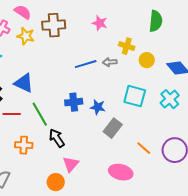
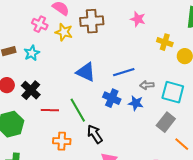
gray arrow: (110, 62) -> (147, 85), moved
blue line: (86, 64) -> (124, 72), moved
blue triangle: (24, 83) -> (86, 72), moved
blue cross: (74, 102) -> (112, 98), turned 30
gray rectangle: (113, 128) -> (166, 122), moved

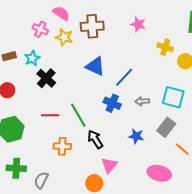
blue triangle: (86, 72) -> (95, 66), moved
blue line: (124, 72) -> (124, 77), turned -30
gray arrow: (147, 85) -> (142, 101), moved
black cross: (31, 90) -> (46, 78), moved
blue star: (136, 103) -> (136, 136), moved

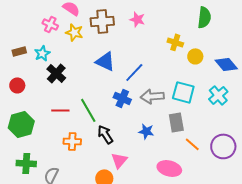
pink star: (138, 24) -> (137, 19), moved
gray arrow: (142, 101) -> (152, 96), size x1.6
gray rectangle: (166, 127) -> (176, 122), turned -48

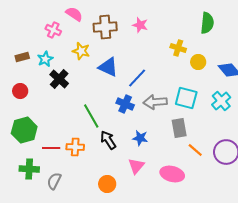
yellow star: (74, 32) -> (81, 51), moved
red line: (60, 110) -> (51, 148), moved
blue star: (146, 131) -> (140, 138), moved
pink triangle: (119, 160) -> (136, 166), moved

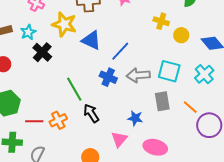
yellow star: (81, 51) -> (64, 24), size x1.4
blue star: (140, 138) -> (135, 118), moved
orange cross: (75, 147) -> (58, 120), turned -30
orange line: (195, 150) -> (190, 107), moved

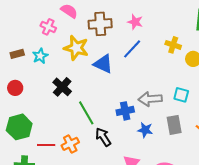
blue line: (120, 51) -> (132, 49), moved
black cross: (42, 52) -> (62, 87), moved
cyan square: (169, 71) -> (181, 95), size x0.7
blue cross: (108, 77) -> (125, 111), moved, turned -36
blue star: (135, 118) -> (145, 130), moved

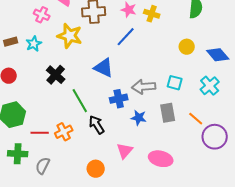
yellow cross: (173, 45) -> (152, 14), moved
blue triangle: (103, 64) -> (104, 68), moved

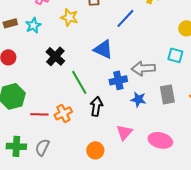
yellow star: (70, 36) -> (69, 17), size x0.7
cyan square: (175, 83) -> (175, 55), moved
black arrow: (97, 125) -> (96, 106), turned 42
green cross: (18, 154) -> (16, 146), moved

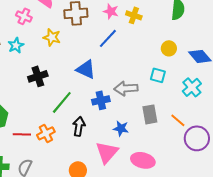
black cross: (55, 56) -> (38, 76), turned 30
green line: (79, 82) -> (62, 102), turned 70
blue star: (138, 99) -> (121, 128), moved
pink triangle: (124, 132) -> (107, 152), size x1.4

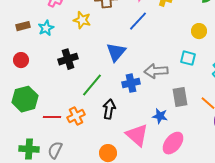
blue triangle: (86, 69) -> (116, 52), turned 45
blue star: (121, 128) -> (160, 116), moved
pink triangle: (107, 152) -> (137, 135), turned -30
pink ellipse: (143, 160) -> (173, 143), turned -65

